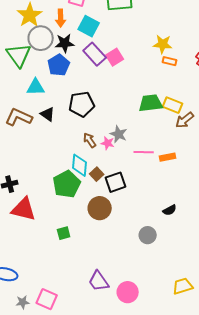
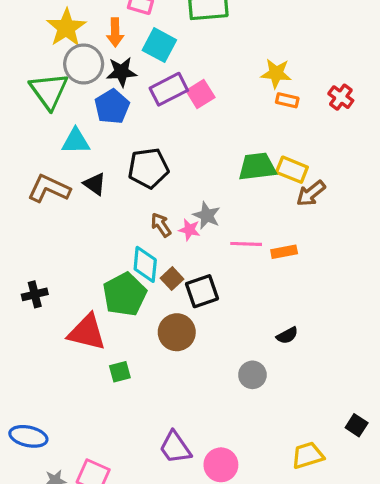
purple rectangle: (95, 54) -> (169, 89), turned -75
red triangle: (24, 209) -> (87, 332), moved

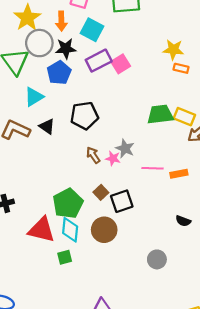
cyan triangle: (76, 141) -> (34, 97), turned -30
cyan diamond: (145, 264) -> (70, 230), moved
black semicircle: (287, 335) -> (183, 221), moved, turned 48

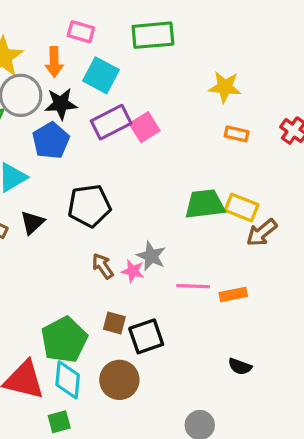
yellow star: (173, 50) -> (225, 87), moved
black triangle: (47, 127) -> (32, 223), turned 42
brown square: (101, 192) -> (114, 323), turned -32

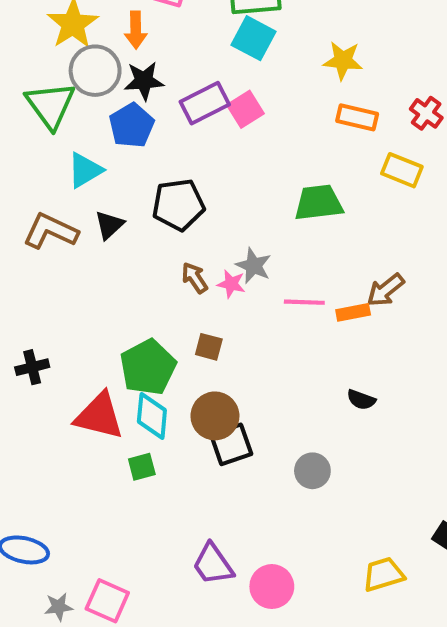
cyan square: (101, 75) -> (254, 38), moved
orange rectangle: (237, 134) -> (357, 117), size x1.4
yellow rectangle: (242, 208) -> (402, 170), moved
brown arrow: (262, 233) -> (386, 290), moved
black square: (146, 336) -> (231, 444), moved

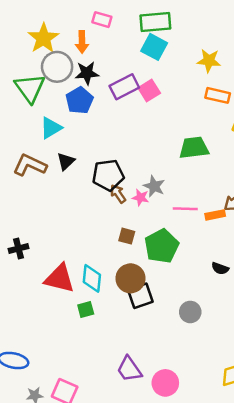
black pentagon: (178, 205) -> (108, 175), moved
green pentagon: (148, 367) -> (162, 246), moved

